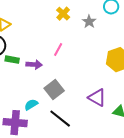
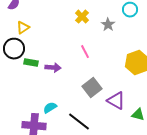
pink line: (58, 50) -> (85, 52), moved, turned -56
gray square: (54, 90) -> (92, 88), moved

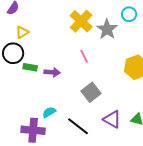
yellow cross: (82, 17) -> (81, 21), size x1.6
gray star: (108, 25) -> (107, 29), size x1.5
purple triangle: (116, 101) -> (112, 119), moved

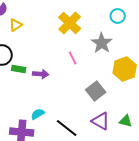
gray star: (107, 29) -> (102, 43), moved
yellow triangle: (22, 32) -> (16, 25), moved
gray square: (91, 92) -> (96, 91), moved

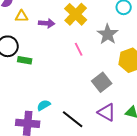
yellow triangle: (16, 25) -> (22, 16), turned 32
purple arrow: (41, 74) -> (47, 23), moved

